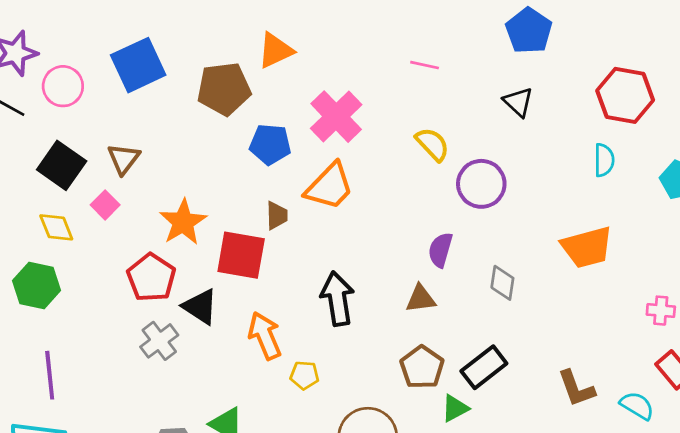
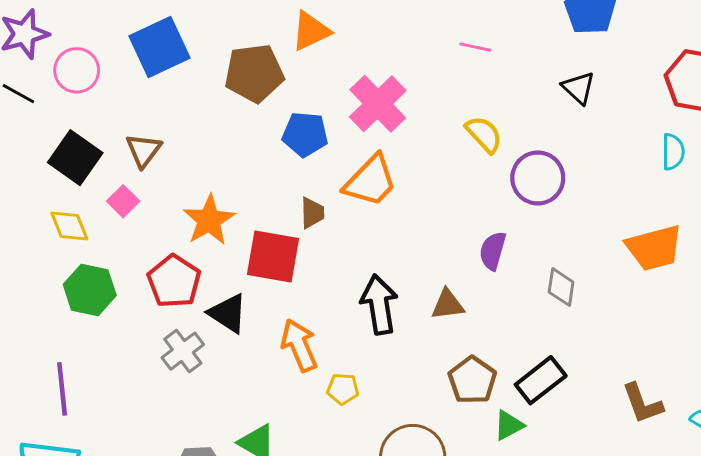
green hexagon: (37, 285) -> (90, 290), moved
brown triangle: (421, 299) -> (448, 305), moved

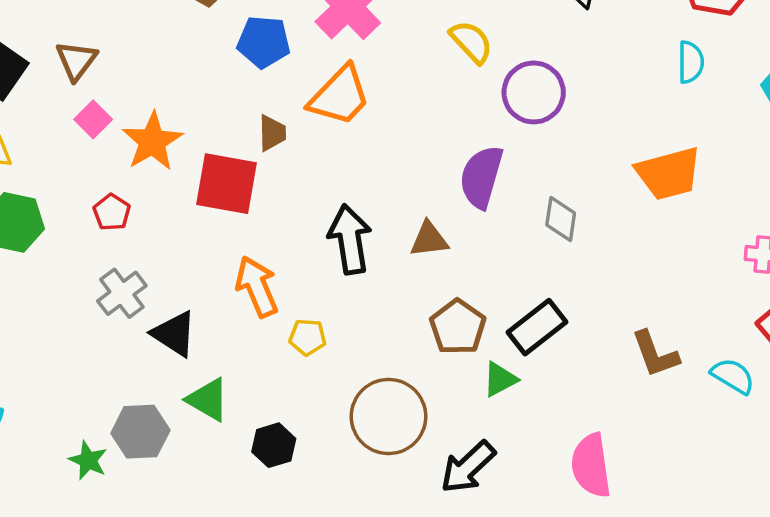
pink square: (123, 201) -> (93, 119), moved
purple semicircle: (493, 251) -> (481, 177), size x1.4
red pentagon: (174, 281) -> (112, 212), size x0.6
black triangle: (228, 313) -> (174, 334), moved

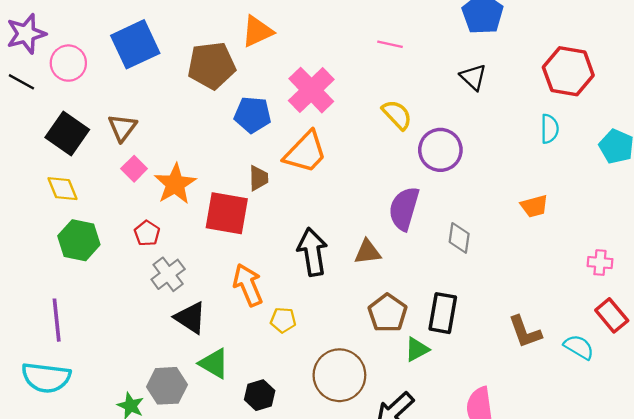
orange trapezoid: (669, 173) -> (534, 206), size x0.6
gray cross: (122, 293) -> (168, 274), moved
black rectangle: (537, 327) -> (443, 313), turned -42

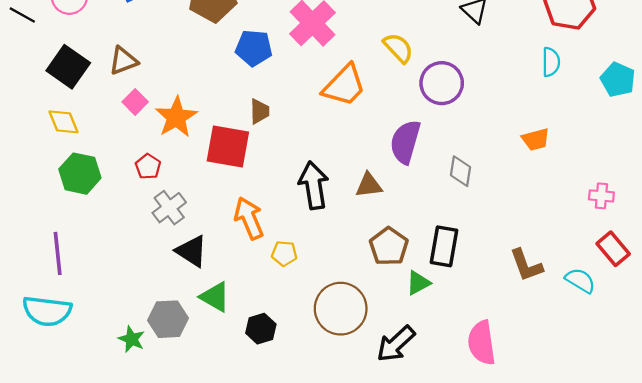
brown triangle: (122, 128) -> (123, 61), turned 32
orange trapezoid: (305, 152) -> (344, 85), moved

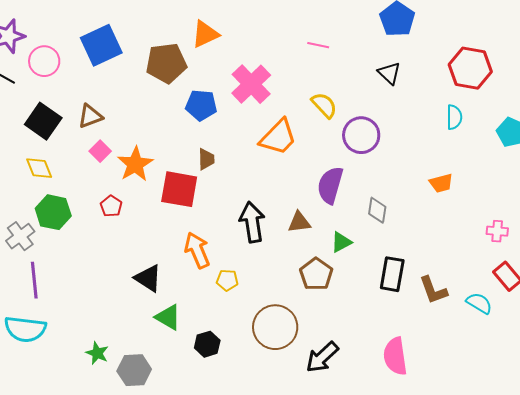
gray cross: (169, 208) -> (20, 236), moved
black rectangle: (444, 246) -> (392, 274), moved
green triangle: (418, 283) -> (341, 242), moved
gray hexagon: (168, 319) -> (134, 370), moved

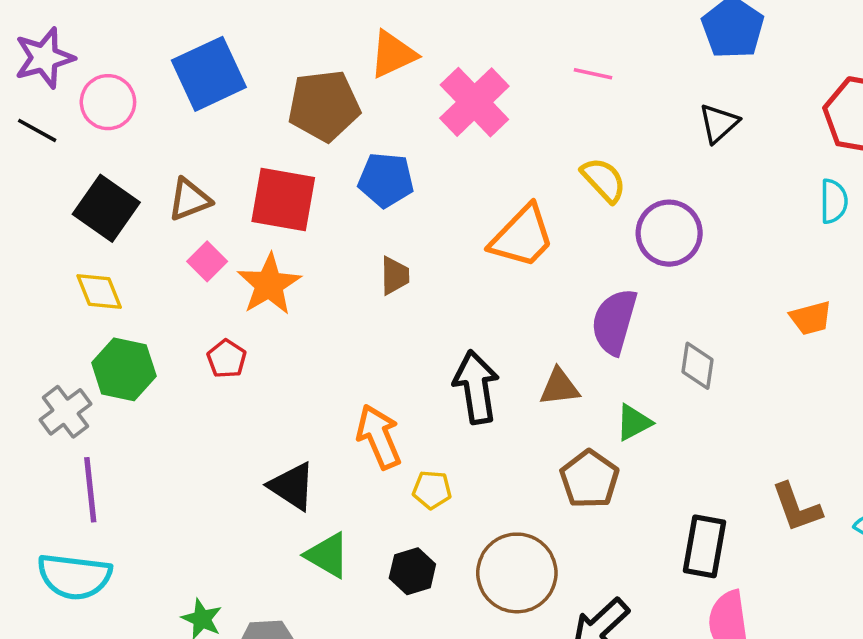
black triangle: (389, 73) -> (719, 123), turned 35
pink cross: (251, 84) -> (474, 102), moved
red square: (179, 189) -> (283, 199), moved
black rectangle: (392, 274) -> (705, 546), moved
black hexagon: (207, 344) -> (412, 571), moved

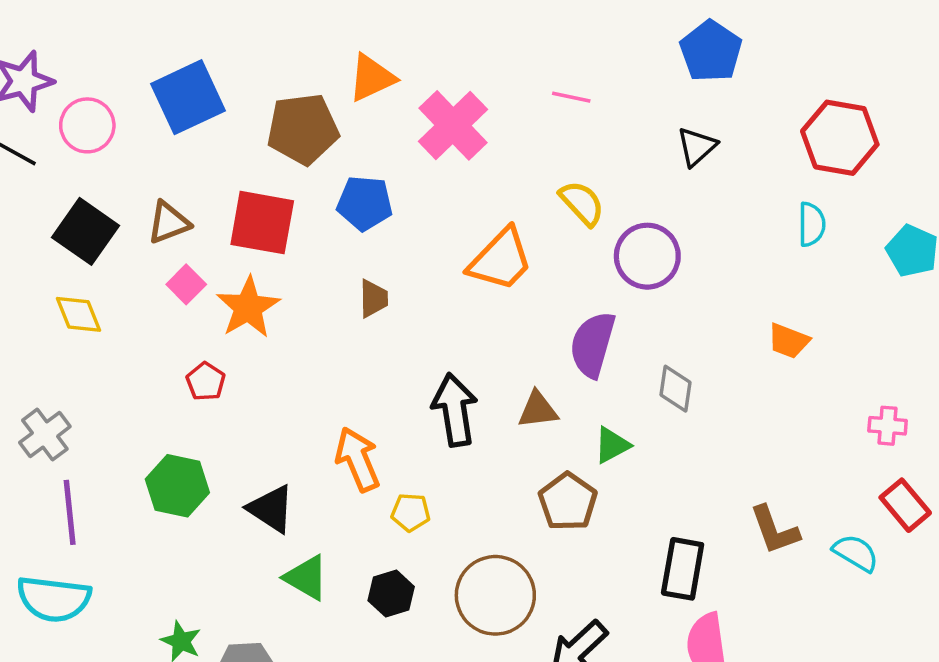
orange trapezoid: (811, 318) -> (789, 341), turned 36
green hexagon: (124, 369) -> (177, 486), moved

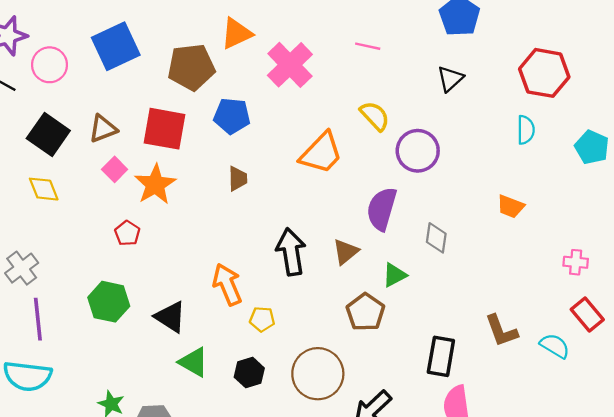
brown triangle: (538, 410) -> (346, 252), turned -32

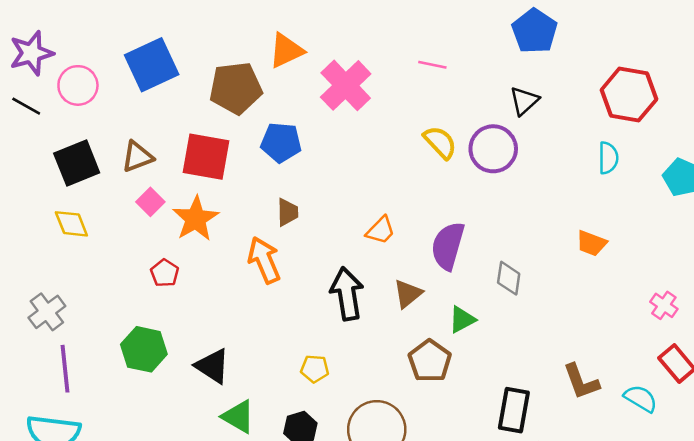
black square: (48, 134) -> (77, 163), turned 33
purple circle: (418, 151) -> (493, 149), moved
orange trapezoid: (321, 153) -> (381, 230), moved, size x0.6
pink cross: (576, 262) -> (664, 305), turned 30
orange arrow: (227, 284) -> (264, 260), moved

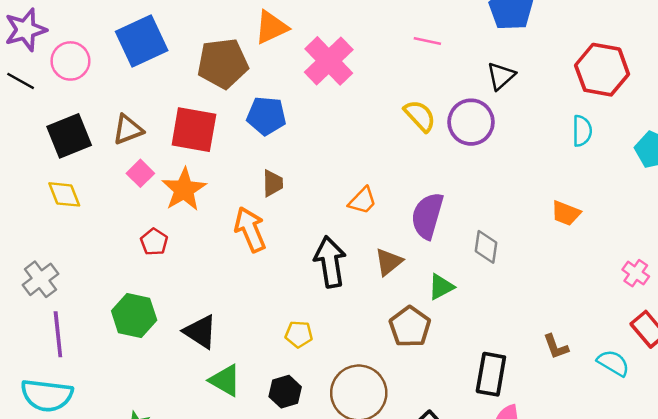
pink line: (432, 65) -> (427, 41), moved
brown L-shape: (581, 382) -> (556, 347), size x0.7

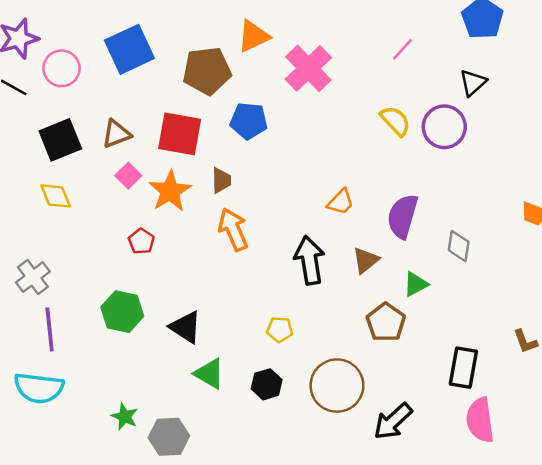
pink line: (427, 41) -> (403, 49), turned -60
brown trapezoid: (273, 183) -> (221, 180), moved

